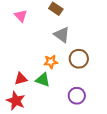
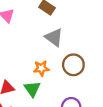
green triangle: (43, 80) -> (32, 89), turned 35

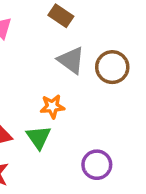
brown circle: (73, 65) -> (112, 67), moved

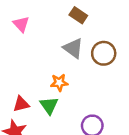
brown rectangle: (61, 16) -> (78, 15), moved

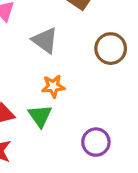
gray triangle: (73, 48) -> (45, 40), moved

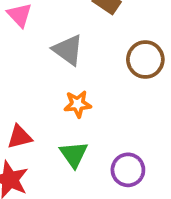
green triangle: (40, 116) -> (74, 154), moved

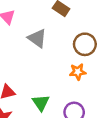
orange star: (78, 104) -> (78, 72), moved

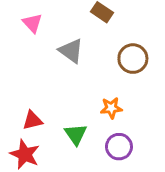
orange star: (78, 72) -> (111, 108), moved

